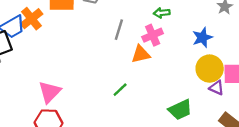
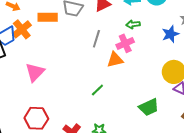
blue star: (202, 38) -> (170, 34), moved
pink triangle: (50, 92) -> (35, 72), moved

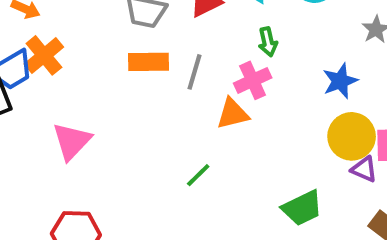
orange rectangle: (48, 17) -> (148, 62), moved
green arrow: (133, 24) -> (268, 42), turned -96
blue star: (170, 34) -> (340, 81), moved

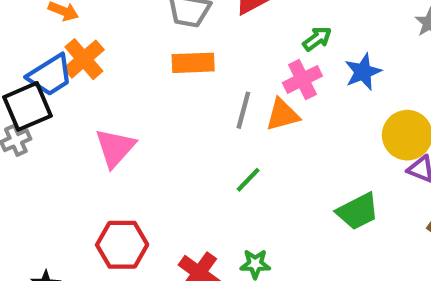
green arrow: (268, 42) -> (317, 39), turned -112
gray line: (195, 72) -> (243, 110), moved
blue star: (340, 81) -> (363, 72), moved

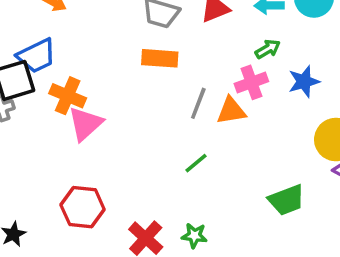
orange cross: (84, 59) -> (68, 96), moved, turned -32

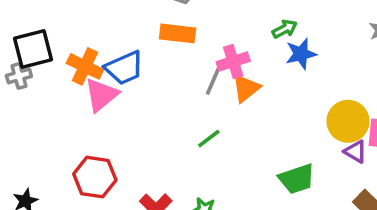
blue trapezoid: (37, 56) -> (124, 68), moved
pink cross: (251, 82) -> (233, 62), moved
blue star: (304, 82) -> (301, 54), moved
orange triangle: (231, 111) -> (246, 88), turned -32

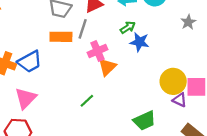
blue star: (301, 54) -> (139, 42), turned 30
gray line: (214, 80) -> (83, 29), moved
pink triangle: (101, 95) -> (26, 98), moved

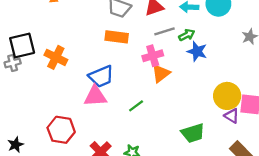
gray line: (83, 29) -> (165, 31), moved, turned 48
blue trapezoid: (30, 62) -> (101, 76), moved
pink triangle: (26, 98) -> (95, 96), moved, turned 35

